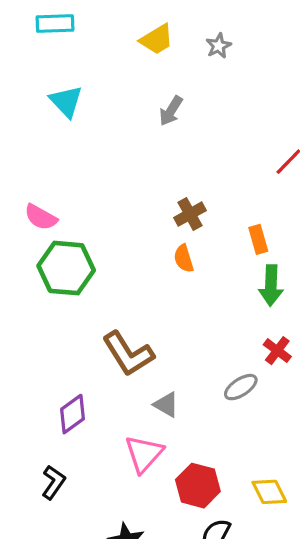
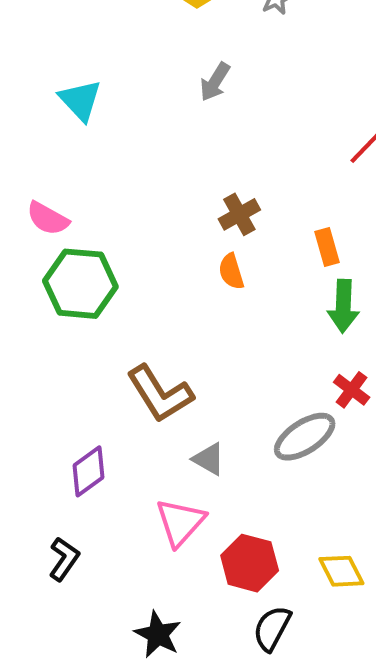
cyan triangle: (66, 101) -> (80, 100), moved
gray ellipse: (241, 387) -> (305, 437), size x1.4

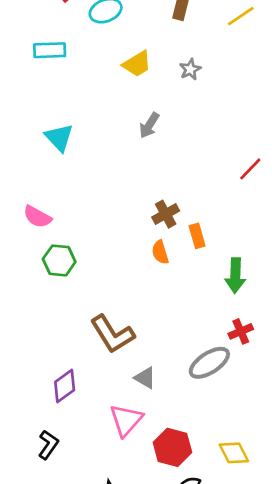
orange rectangle: (327, 247) -> (197, 236), moved
green hexagon: (80, 284) -> (59, 260), size x0.7
red cross: (352, 390) -> (241, 331), turned 30

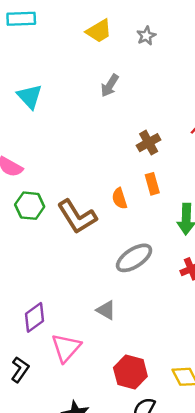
brown cross: (166, 214) -> (149, 143), moved
brown L-shape: (112, 334) -> (77, 217), moved
gray ellipse: (209, 363) -> (134, 258), moved
pink triangle: (126, 420) -> (66, 348), moved

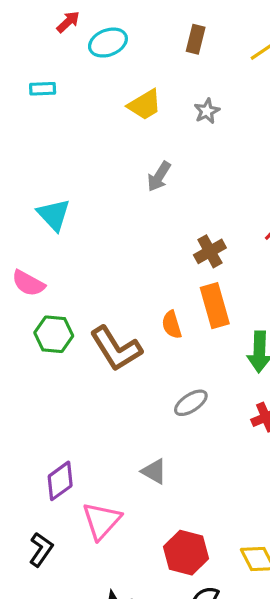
cyan rectangle: (21, 19) -> (43, 89), size x0.7
cyan triangle: (30, 96) -> (54, 215), moved
orange rectangle: (152, 184) -> (215, 306), size x1.5
gray ellipse: (134, 258) -> (191, 403), size x0.7

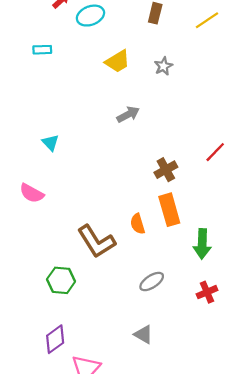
gray arrow: (159, 176) -> (128, 114), turned -150
cyan triangle: (54, 215) -> (50, 143), size x0.7
green hexagon: (54, 334) -> (61, 280), moved
gray triangle: (154, 471) -> (143, 334), moved

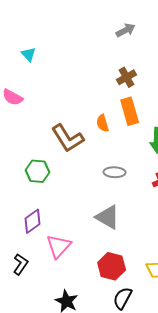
gray arrow: (128, 114) -> (126, 30), moved
gray ellipse: (152, 282) -> (115, 172), turned 35
gray triangle: (143, 334) -> (108, 217), size x1.5

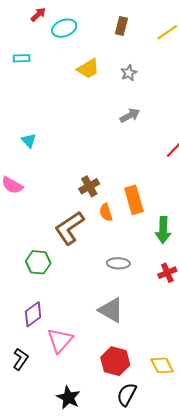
brown cross: (127, 77) -> (89, 186), moved
brown L-shape: (68, 138) -> (69, 228), turned 88

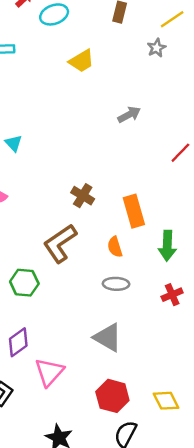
gray star: (129, 73) -> (157, 48), moved
brown cross: (89, 186) -> (83, 196), turned -30
orange semicircle: (106, 212) -> (115, 247), moved

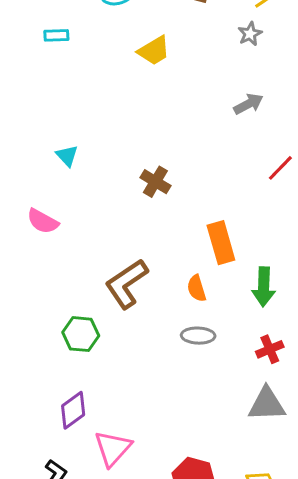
gray arrow: (129, 115) -> (248, 104), moved
brown cross: (83, 196) -> (155, 182), moved
gray triangle: (108, 337) -> (267, 404), moved, turned -32

